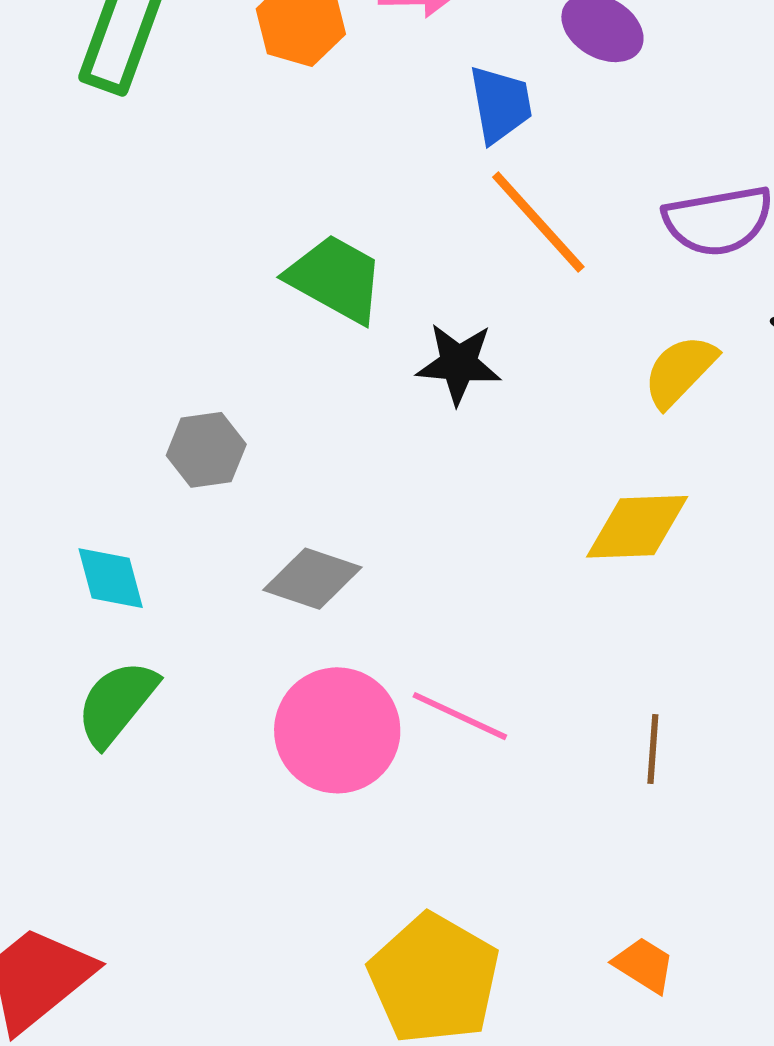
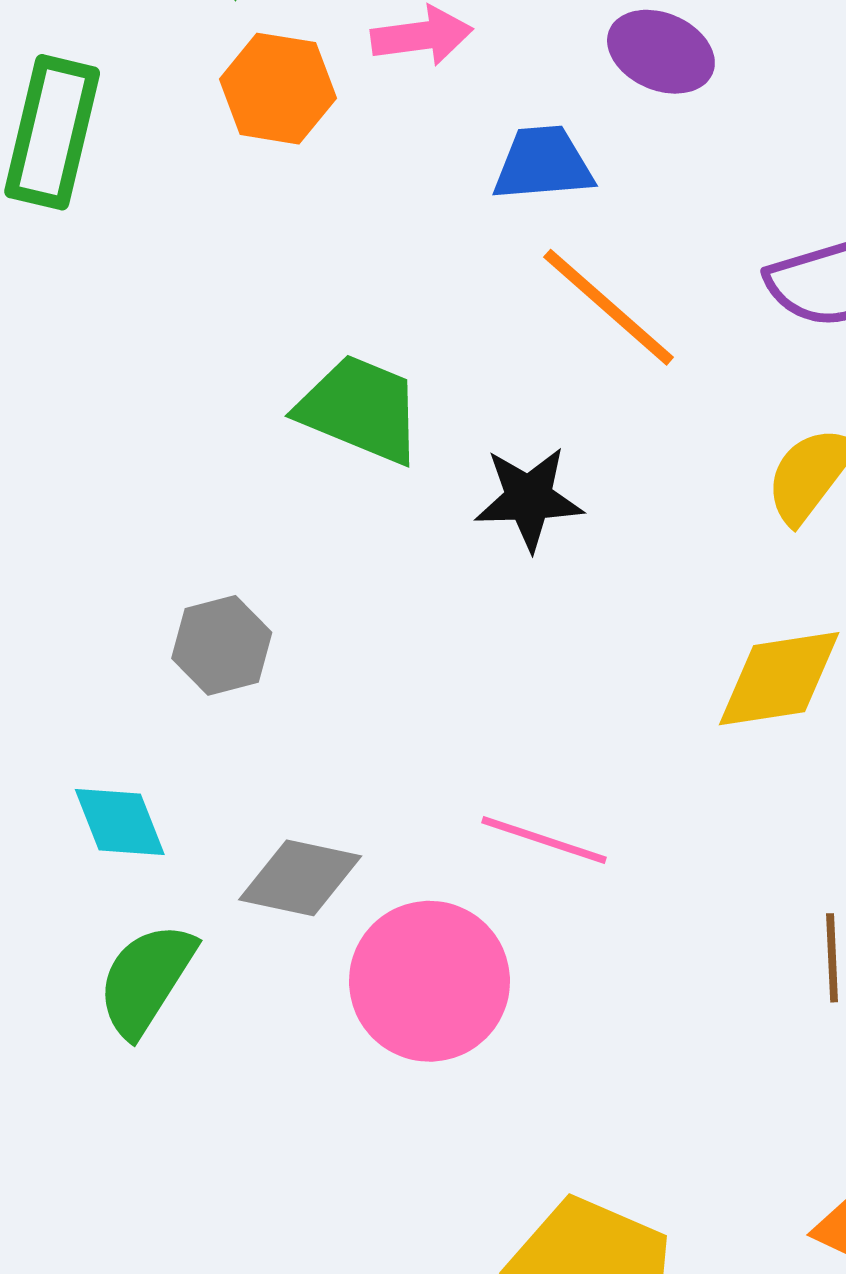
blue trapezoid: (500, 104) -> (543, 164), turned -78
gray diamond: (312, 579) -> (300, 878), moved
pink line: (460, 716) -> (544, 840), moved

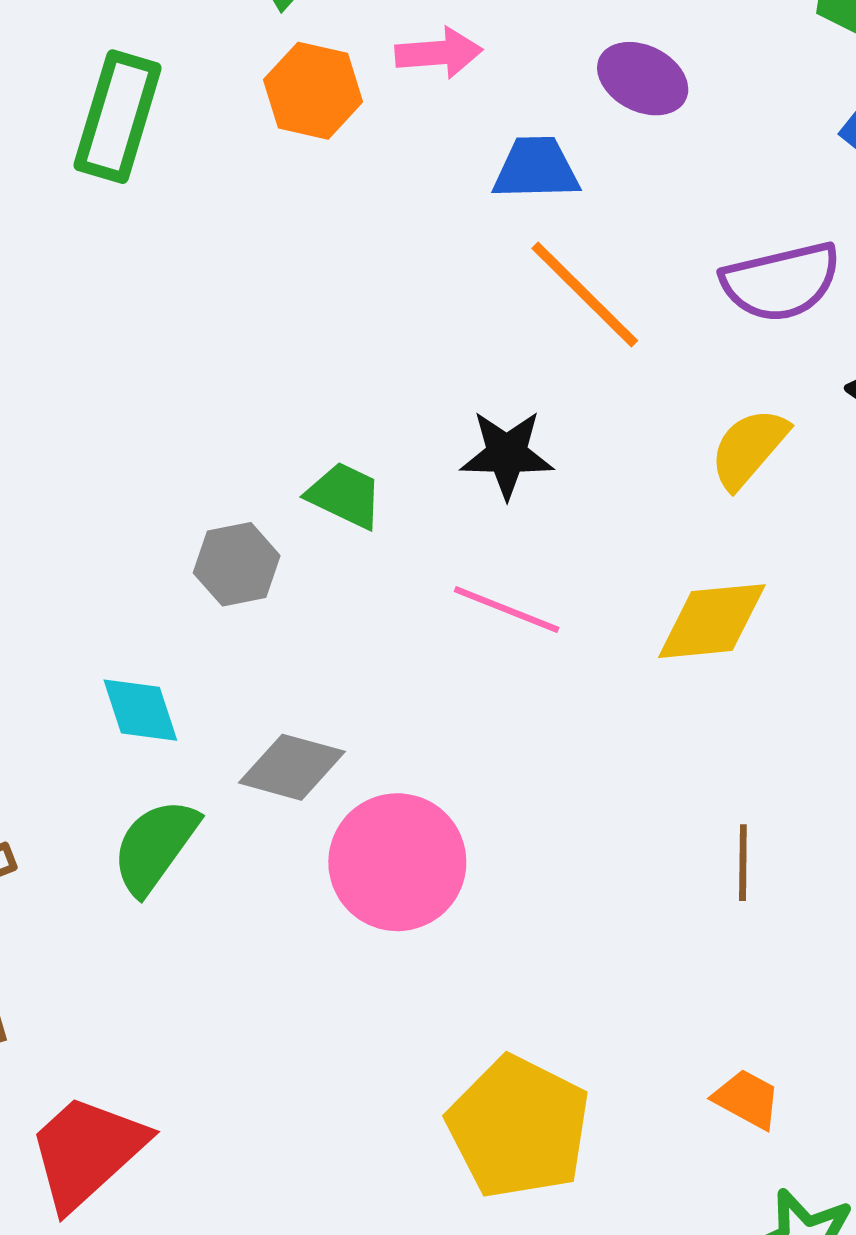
green trapezoid: (360, 409) -> (345, 495), moved, size x0.7
pink line: (544, 840) -> (507, 609), moved

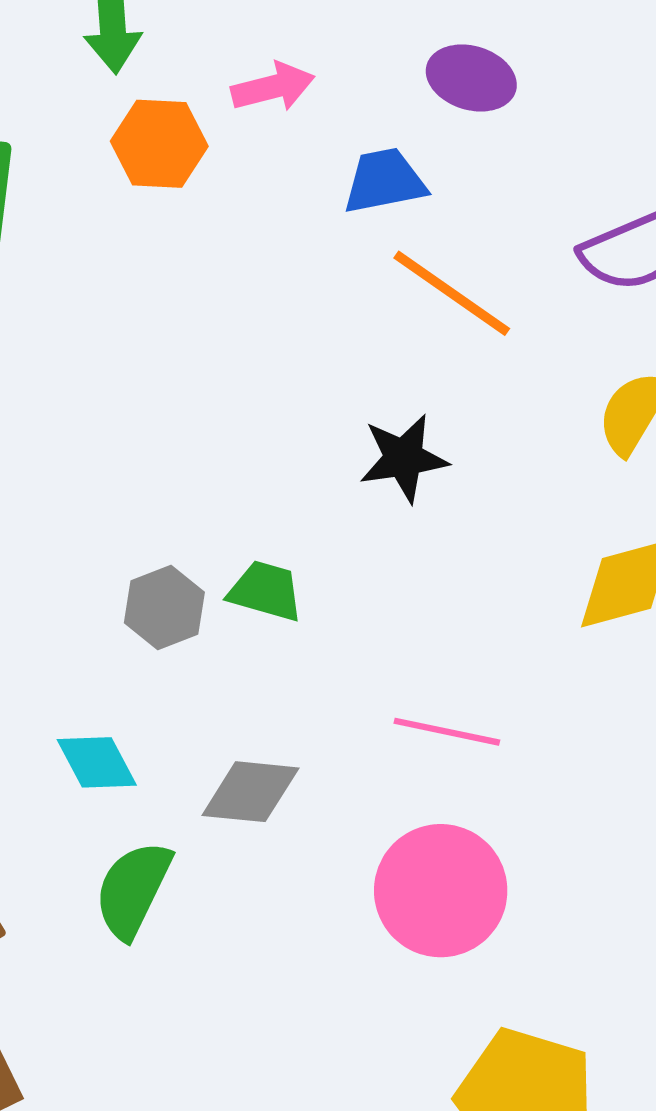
green trapezoid: (345, 495) -> (266, 591), moved
pink line: (507, 609) -> (447, 732), moved
pink circle: (397, 862) -> (441, 891), moved

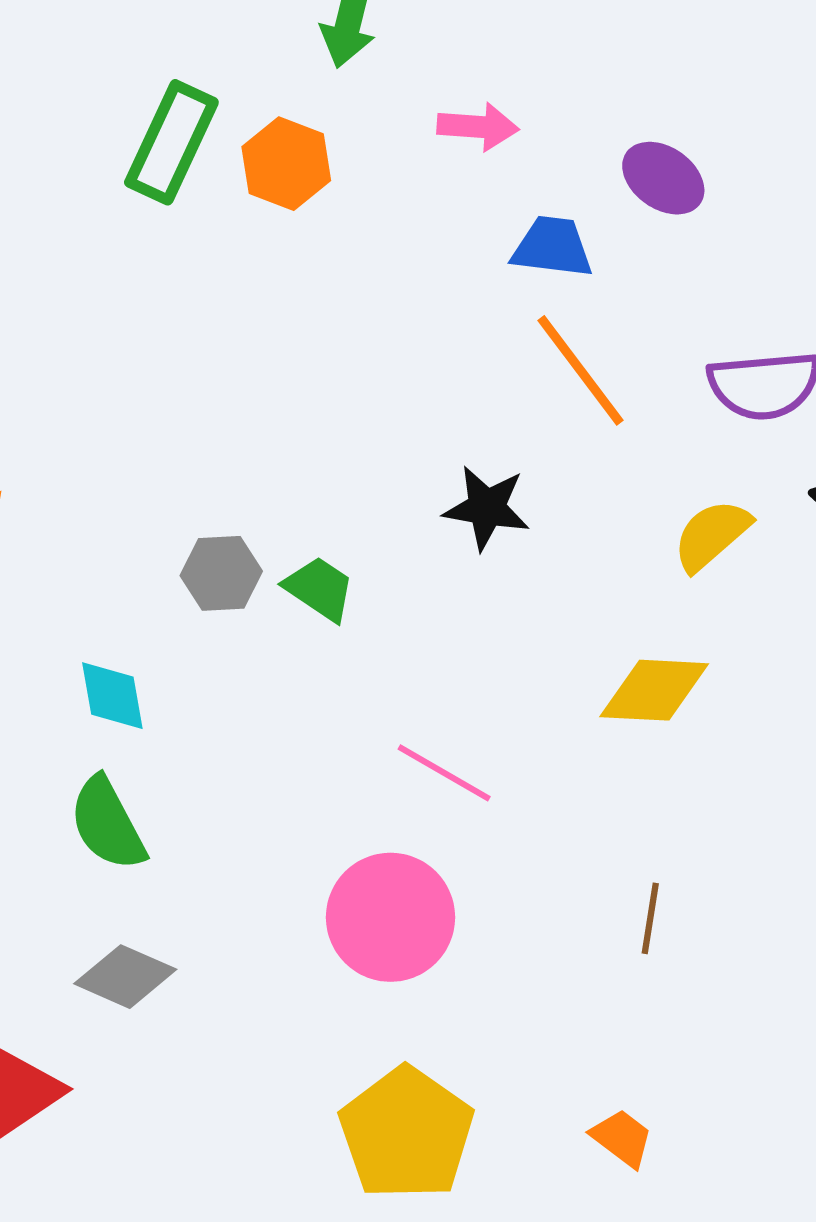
orange hexagon: (159, 144) -> (286, 164), moved
gray diamond: (250, 792) -> (125, 977), moved
green semicircle: (133, 890) -> (107, 824), turned -72

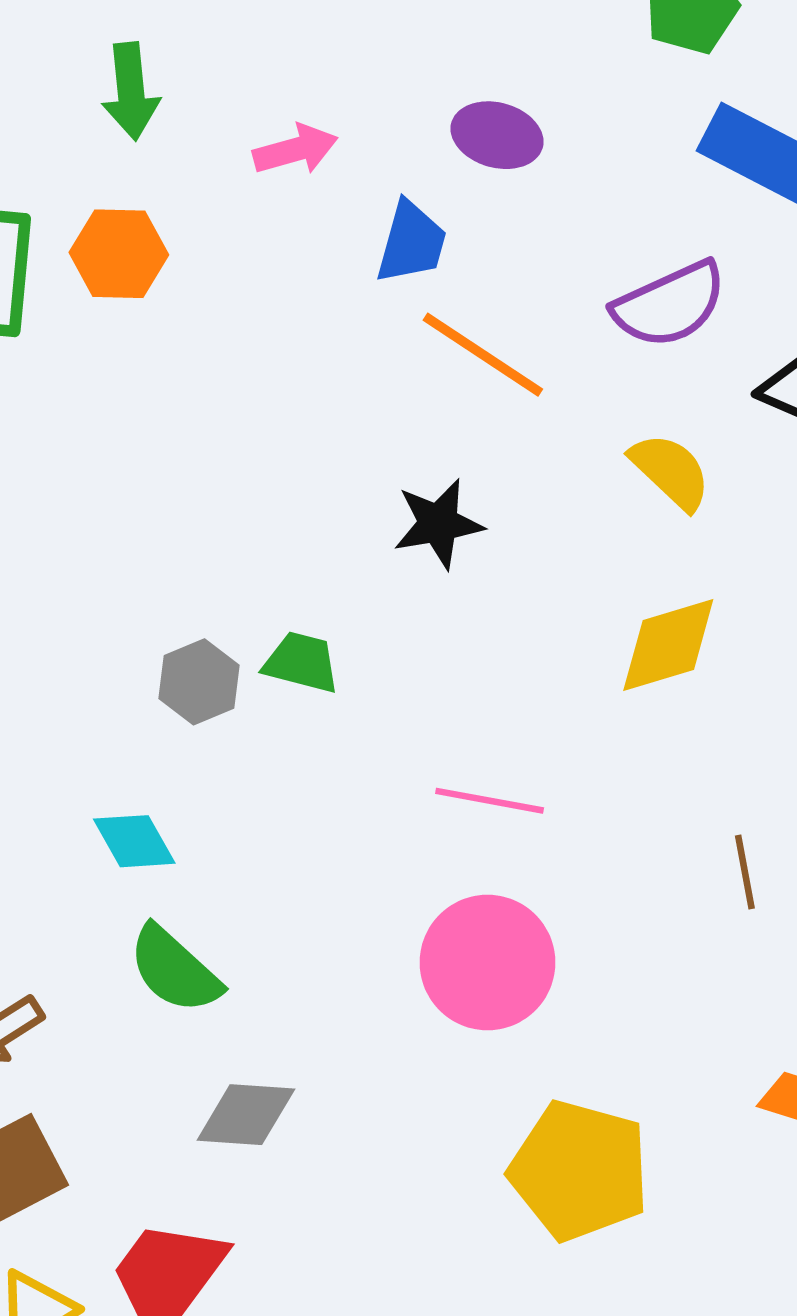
blue trapezoid: (552, 247) -> (412, 242), turned 118
yellow semicircle: (712, 535) -> (671, 471), turned 104

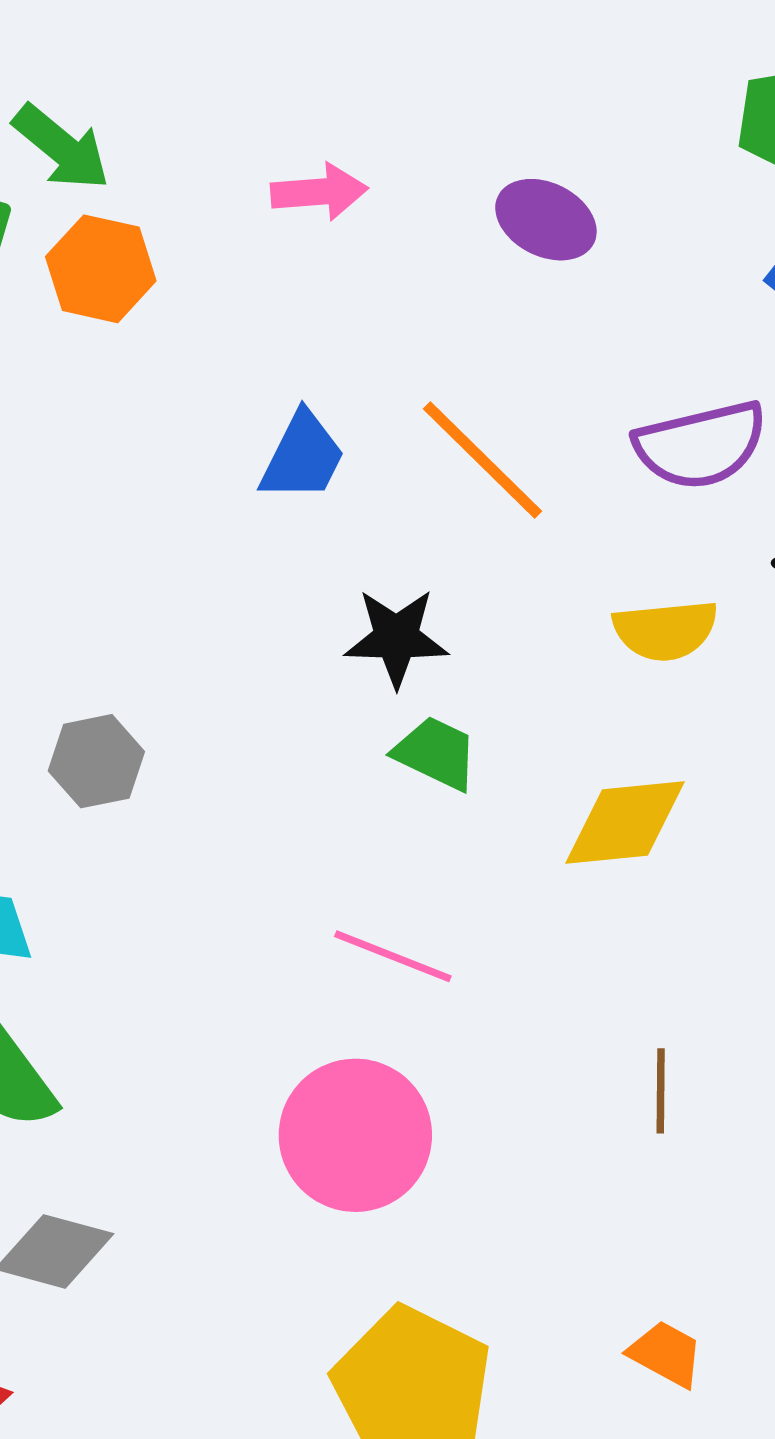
green arrow: (131, 91) -> (61, 147), moved, turned -56
blue trapezoid: (412, 242) -> (303, 457), moved
yellow semicircle: (671, 471) -> (665, 630), turned 120
green trapezoid: (301, 662) -> (436, 753), moved

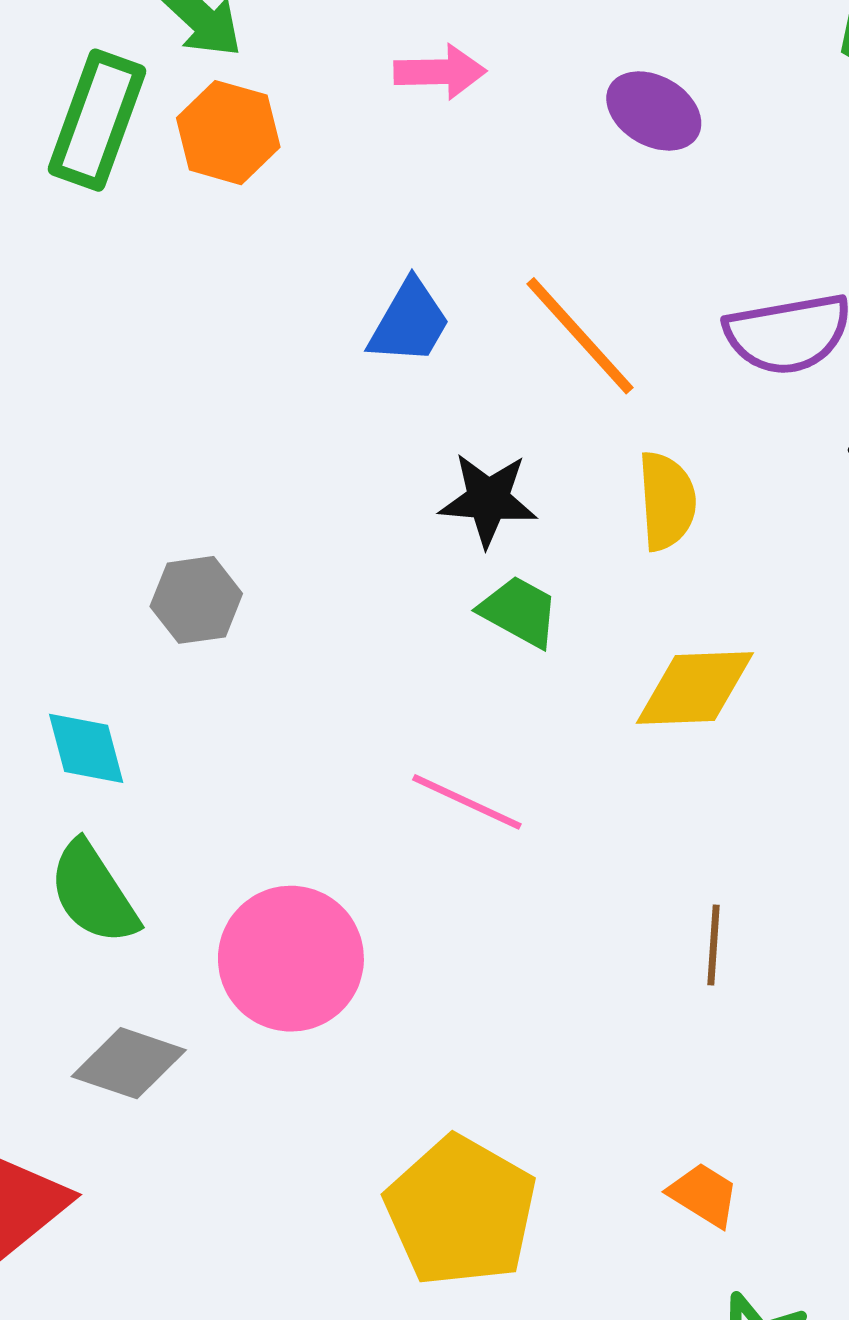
yellow semicircle: (665, 630) -> (667, 501), moved, turned -92
pink circle: (355, 1135) -> (291, 959), moved

